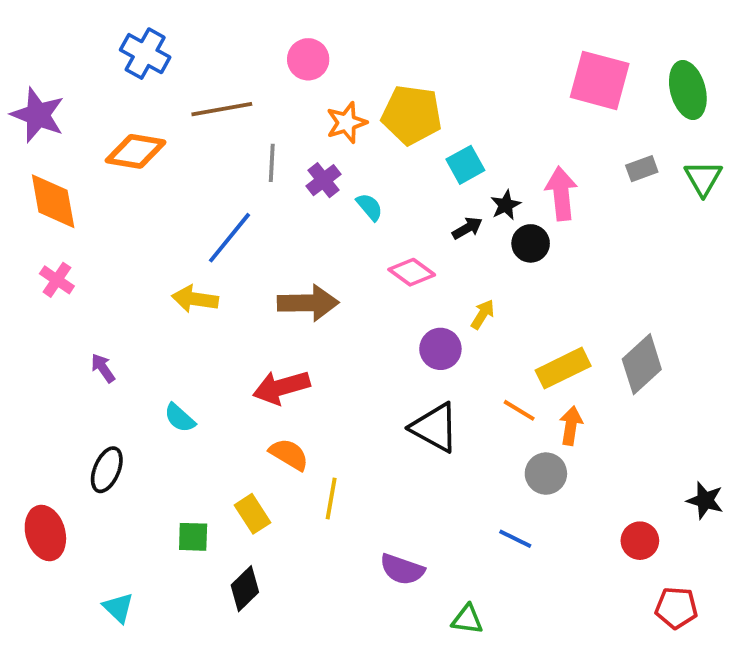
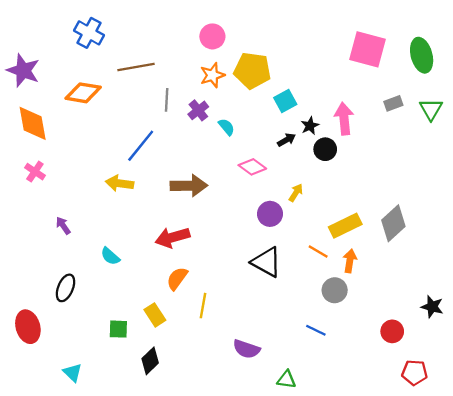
pink circle: (308, 59) -> (212, 36), moved
orange semicircle: (289, 454) -> (177, 279), turned -85

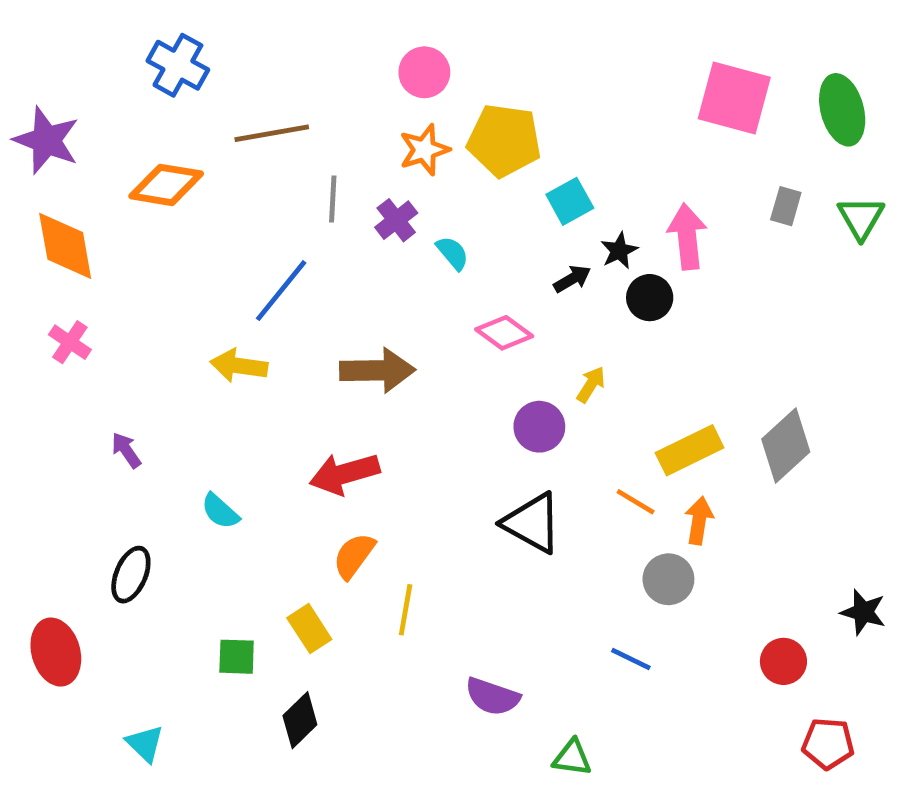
gray rectangle: (393, 103) -> (786, 206), turned -54

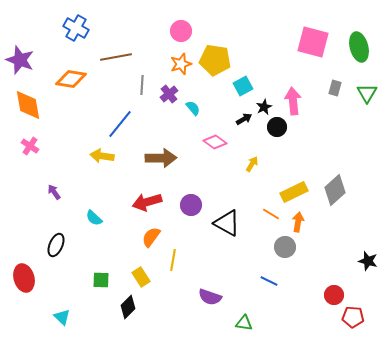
purple circle: (539, 427) -> (191, 205), moved
yellow rectangle: (309, 629) -> (141, 277), moved
red circle: (783, 661) -> (334, 295), moved

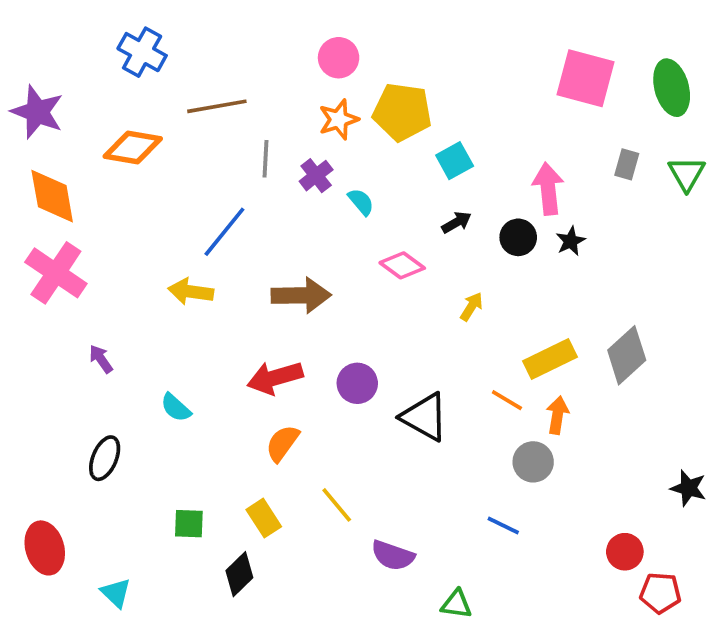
black star: (264, 107) -> (571, 241), moved
pink cross: (30, 146) -> (56, 273), size x1.8
yellow line: (173, 260) -> (337, 505), moved, turned -50
red ellipse: (24, 278) -> (45, 548), moved

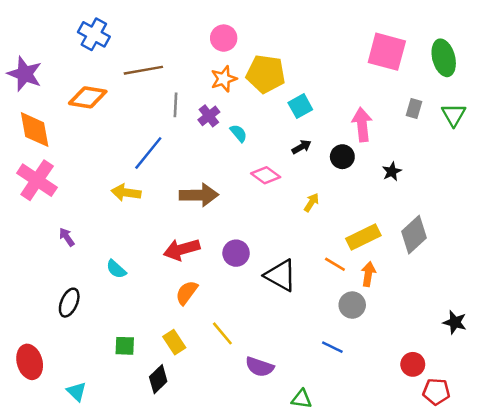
black star: (571, 241) -> (392, 172), moved

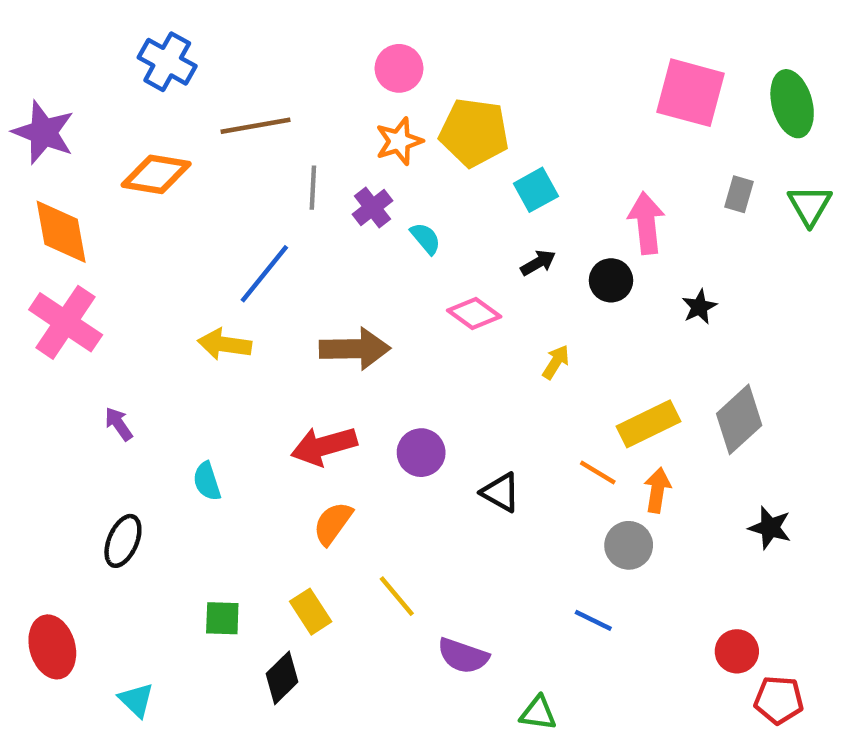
cyan semicircle: (116, 269) -> (207, 481), turned 30
black triangle: (281, 275) -> (501, 492), size x0.7
black star: (455, 322) -> (770, 528), moved

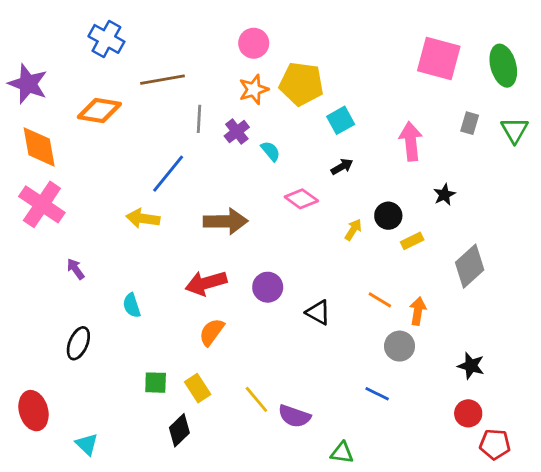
black circle: (611, 280) -> (388, 216), moved
yellow rectangle: (649, 424) -> (412, 241), moved, size x0.6
black star: (770, 528) -> (471, 366), moved
yellow line: (397, 596) -> (256, 399), moved
green square: (222, 618) -> (156, 383), moved

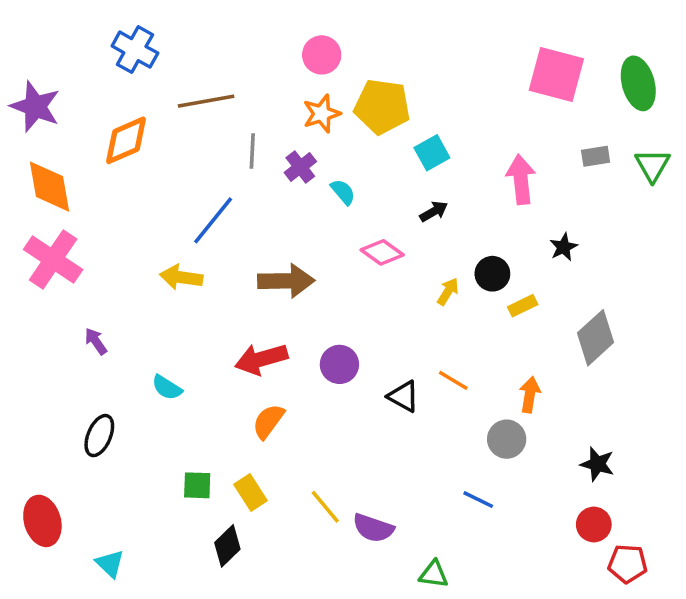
orange diamond: (99, 110) -> (126, 140), turned -33
gray rectangle: (470, 123) -> (596, 156), turned 65
orange line: (380, 300) -> (453, 380), moved
cyan semicircle: (132, 305) -> (167, 388), turned -40

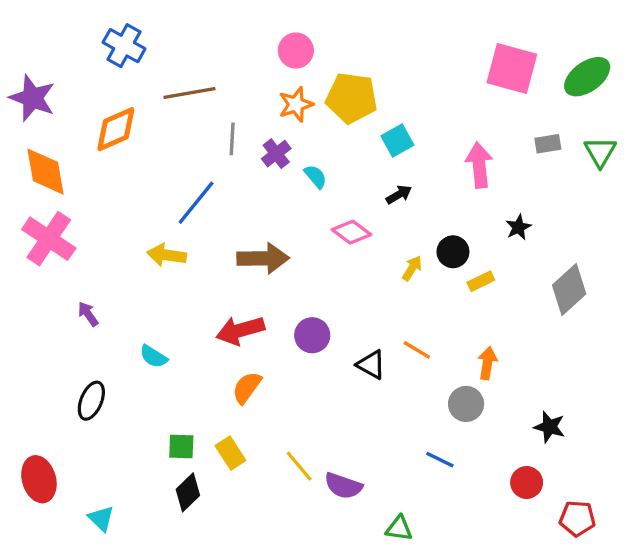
green ellipse: (638, 83) -> (587, 77), turned 69
gray diamond: (596, 338) -> (569, 289), moved
red circle: (594, 524) -> (527, 483), moved
black diamond: (227, 546) -> (188, 492), moved

